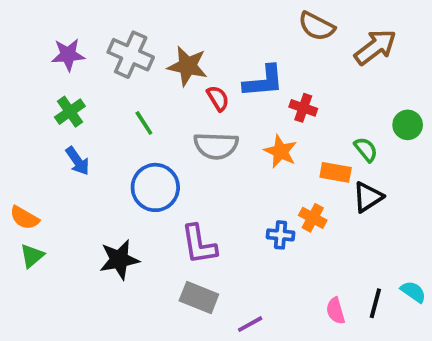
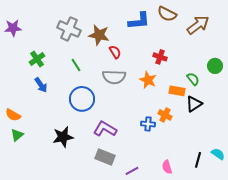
purple star: (68, 55) -> (13, 28), moved
blue L-shape: (263, 81) -> (139, 21), moved
purple L-shape: (199, 244) -> (105, 129), turned 130
pink semicircle: (336, 311) -> (167, 167), moved

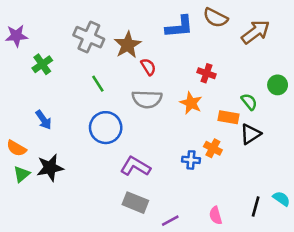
brown star: (99, 35) -> (128, 45), turned 30
green cross: (37, 59) -> (42, 64), moved
blue arrow: (41, 85) -> (44, 120), moved
black star: (63, 137) -> (50, 168), moved

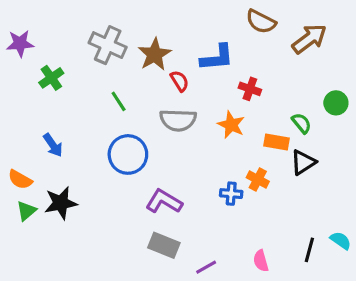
blue L-shape: (179, 27) -> (217, 58), moved

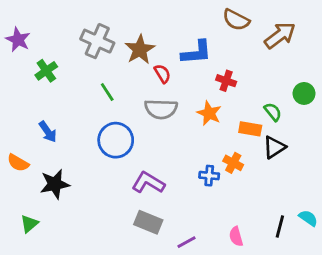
purple star: (20, 43) -> (18, 40), turned 30
green triangle: (26, 211) -> (29, 224), moved

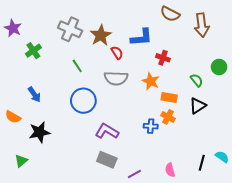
brown arrow: (280, 35) -> (202, 25), turned 120
orange rectangle: (250, 129) -> (169, 98), moved

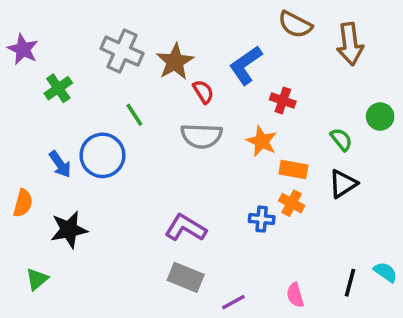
blue L-shape: (142, 37) -> (246, 65), turned 150
blue circle: (83, 101) -> (102, 155), moved
orange semicircle: (13, 117) -> (23, 203), turned -105

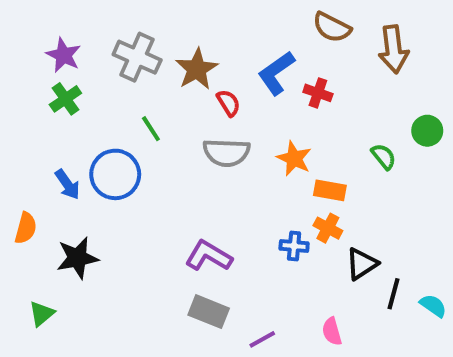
purple star: (23, 49) -> (64, 55), moved
red cross: (283, 101) -> (318, 93), moved
black triangle: (343, 184) -> (362, 264), moved
black line: (350, 283) -> (393, 294), moved

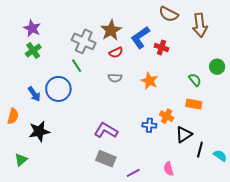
gray cross: (137, 57) -> (84, 41), moved
brown star: (197, 69) -> (111, 30), moved
red semicircle: (228, 103) -> (116, 53), turned 96
gray semicircle: (226, 153) -> (115, 78), size x0.6
orange rectangle: (330, 190) -> (194, 104), moved

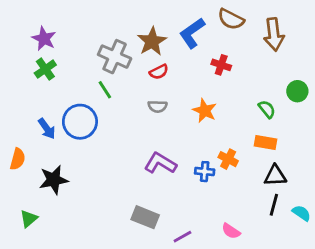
blue L-shape: (140, 37) -> (192, 33), moved
purple L-shape: (106, 130) -> (160, 163), moved
black triangle: (184, 134) -> (275, 176), moved, turned 30
pink semicircle: (169, 169) -> (231, 231), turned -40

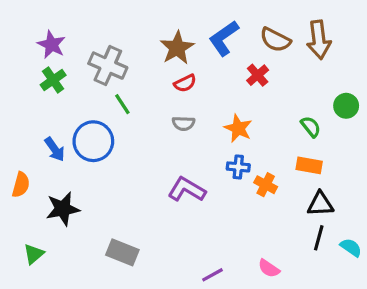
brown semicircle: (231, 19) -> (275, 40), moved
gray cross: (115, 57) -> (108, 66), moved
red cross: (221, 65) -> (258, 75), turned 30
blue cross: (205, 172) -> (238, 167), moved
gray rectangle: (145, 217) -> (122, 252), moved

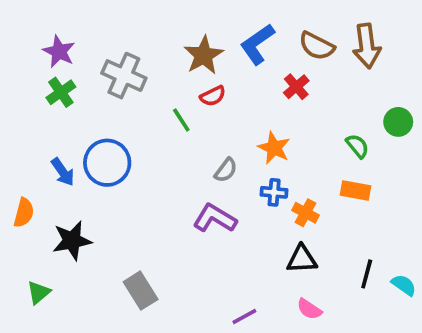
green line: (122, 104) -> (181, 120), moved
gray semicircle: (184, 123) -> (226, 170), moved, turned -55
black triangle: (320, 204) -> (302, 259), moved
gray rectangle: (122, 252) -> (141, 291), turned 36

